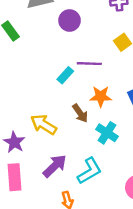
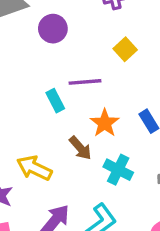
cyan rectangle: (65, 75) -> (55, 101), turned -63
orange star: (101, 96) -> (105, 123), turned -30

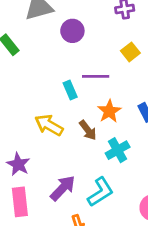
yellow arrow: (34, 168) -> (49, 125), moved
cyan cross: (118, 170) -> (118, 150), turned 30

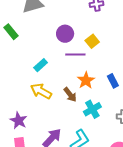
purple circle: (72, 31) -> (65, 34), moved
yellow square: (130, 52) -> (92, 41), moved
cyan rectangle: (70, 90) -> (41, 65), moved, turned 72

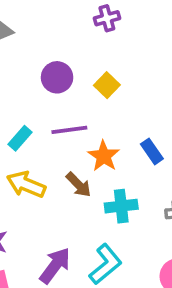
purple line: (75, 55) -> (69, 130), moved
cyan cross: (92, 109) -> (121, 206), turned 30

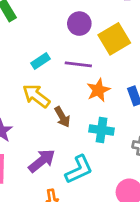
yellow square: (107, 85) -> (114, 39), size x1.6
brown arrow: (79, 185) -> (62, 117), moved

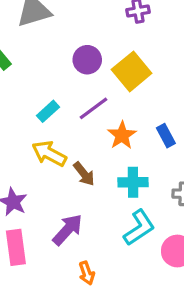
purple line: (78, 64) -> (93, 108), turned -35
cyan L-shape: (79, 169) -> (139, 228), moved

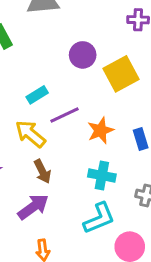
purple line: (93, 108) -> (65, 115), moved
brown arrow: (84, 174) -> (42, 171), moved

